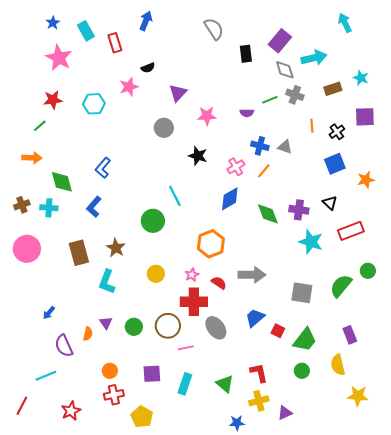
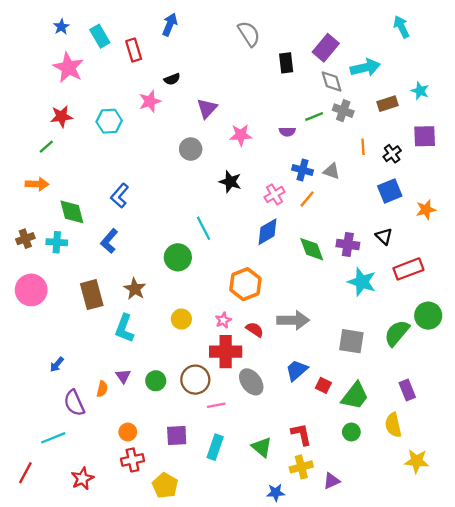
green circle: (368, 271) -> (428, 316), size x1.5

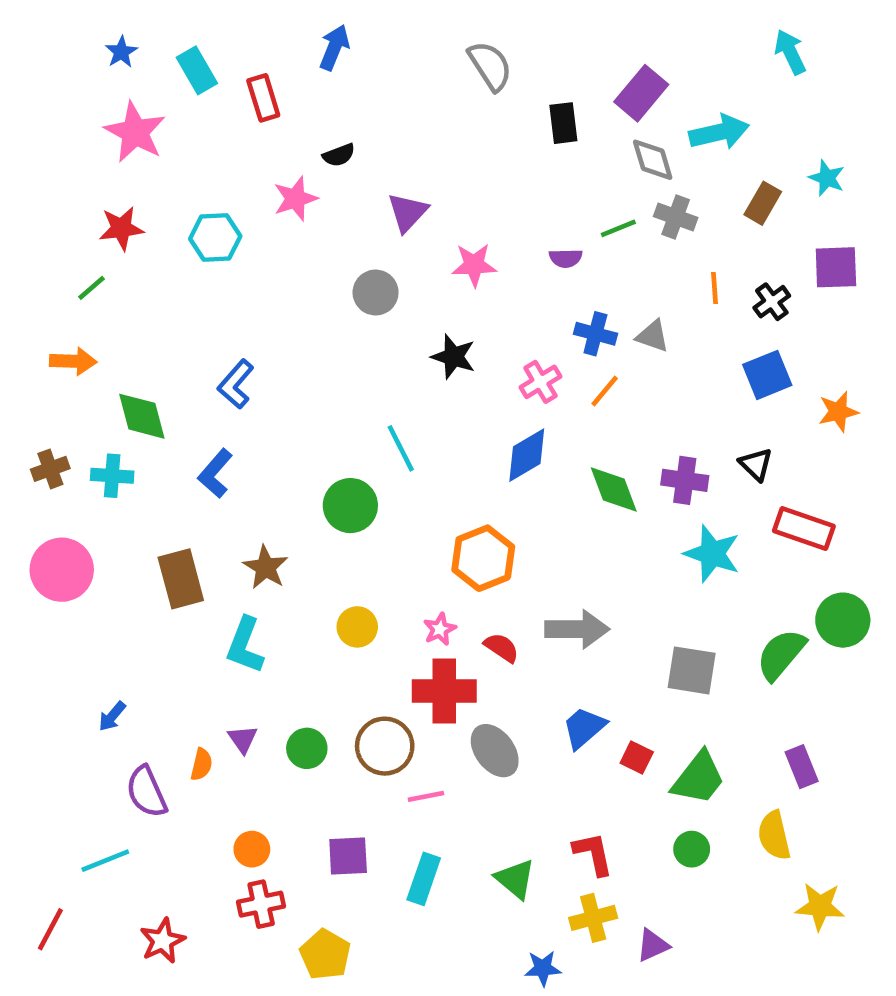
brown rectangle: (387, 104) -> (763, 203), turned -42
red rectangle: (408, 269) -> (804, 528), turned 40

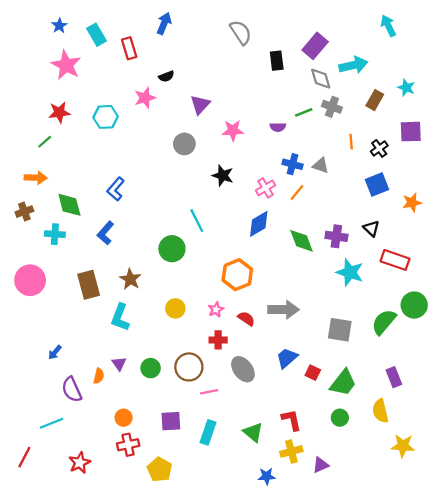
brown cross: (50, 469) -> (24, 212), moved
red cross: (444, 691) -> (218, 340), size x0.6

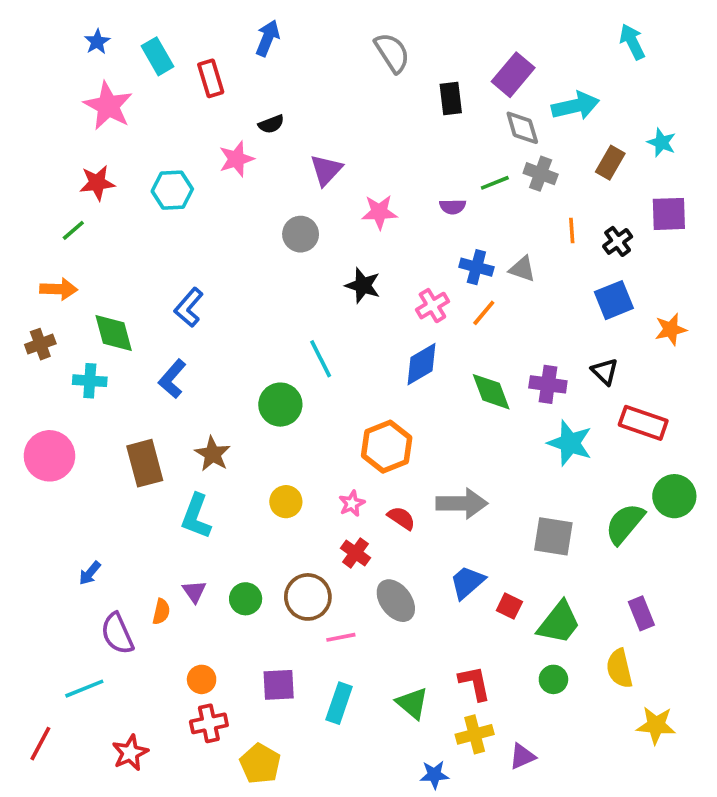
red cross: (218, 340) -> (356, 553), turned 36

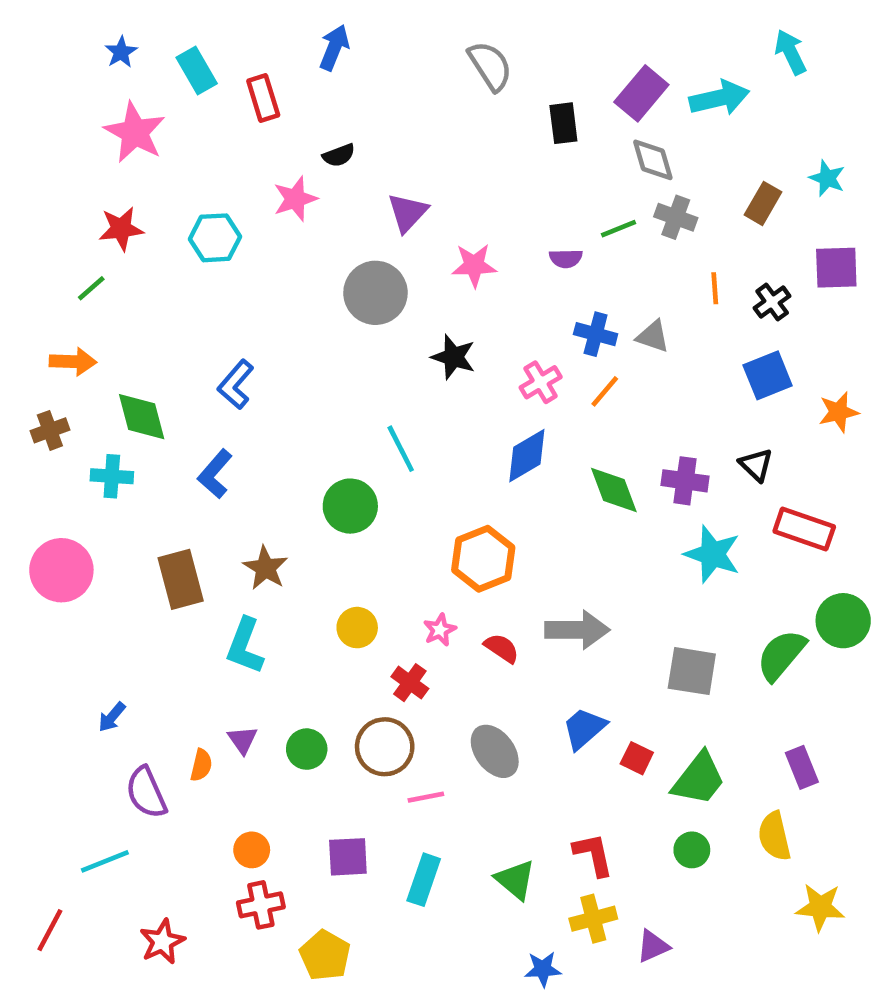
cyan arrow: (575, 106) -> (719, 98), moved
gray circle: (301, 234) -> (375, 293), size x1.4
red cross: (356, 553) -> (410, 683), moved

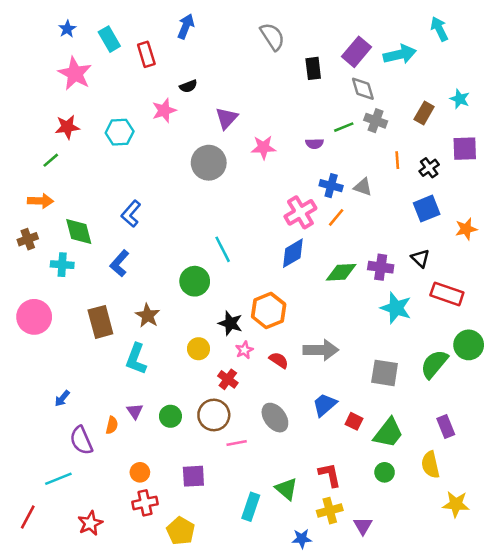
black star: (453, 357) -> (230, 323), moved
pink cross: (541, 382) -> (300, 212), size x1.4
green diamond: (614, 490) -> (341, 272), turned -72
cyan rectangle: (424, 880) -> (251, 507), moved
purple triangle: (653, 946) -> (363, 526), turned -36

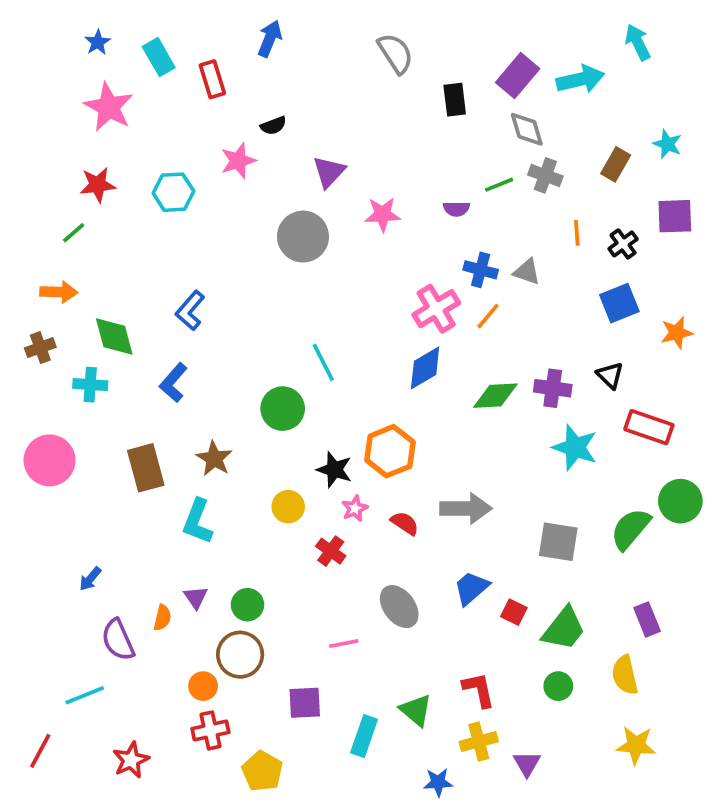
brown circle: (214, 415) -> (240, 655), moved
purple square: (193, 476) -> (305, 703), moved
yellow star: (456, 504) -> (636, 745), moved

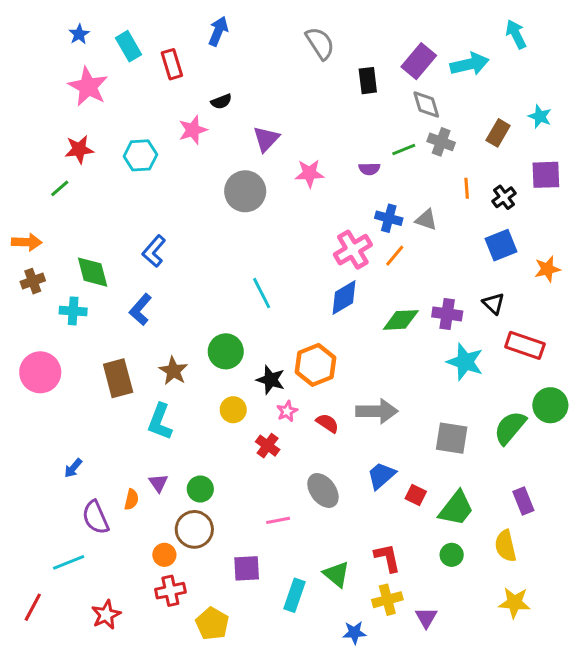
orange arrow: (59, 292) -> (27, 242), moved
green circle: (283, 409) -> (226, 351), moved

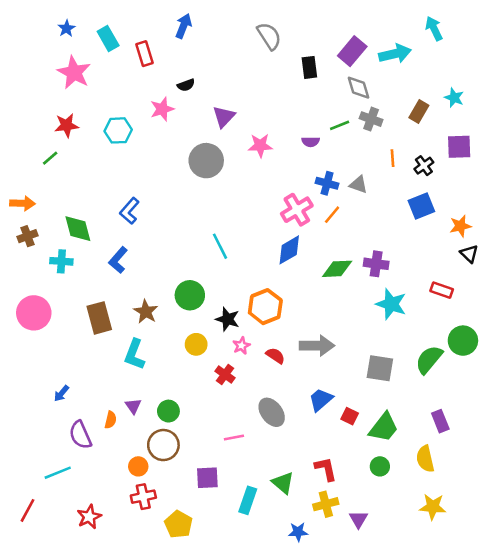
black triangle: (494, 303) -> (469, 254), moved
red rectangle: (525, 345) -> (442, 290), size x0.7

